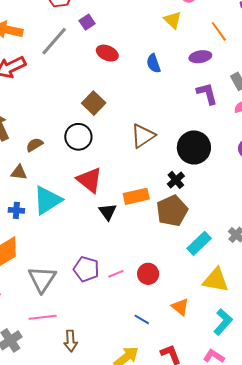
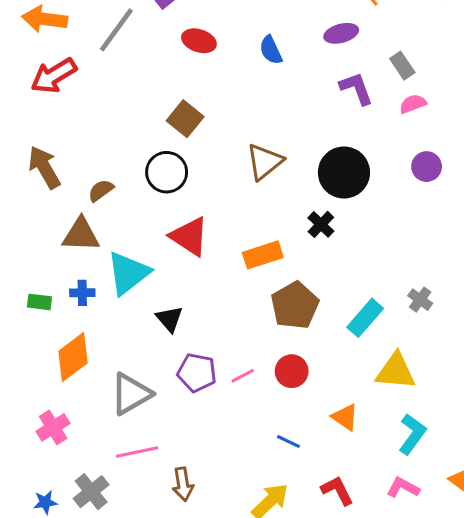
brown triangle: (19, 172) -> (81, 235), size x1.5
brown pentagon: (172, 211) -> (295, 305), moved
black triangle: (108, 212) -> (169, 319), moved
gray triangle: (42, 279) -> (131, 394), turned 32

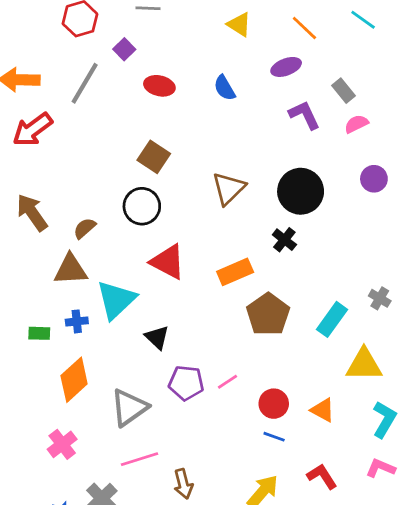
red circle: (292, 371) -> (274, 404), moved

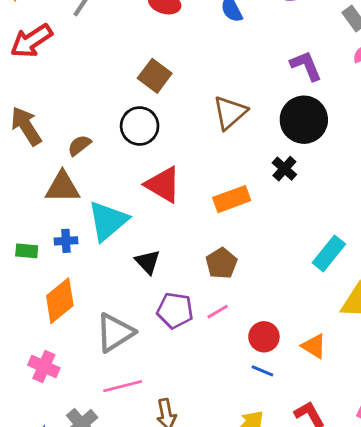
purple L-shape: (304, 115) -> (306, 66), moved
brown pentagon: (268, 314) -> (221, 263), moved, size x0.7
pink cross: (62, 444) -> (44, 367), turned -32

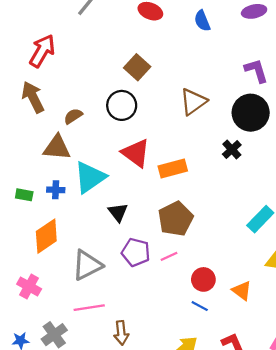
red arrow: (31, 41) -> (42, 51), moved, turned 148
orange rectangle: (232, 199) -> (173, 169), moved
brown pentagon: (221, 263) -> (176, 219), size x1.4

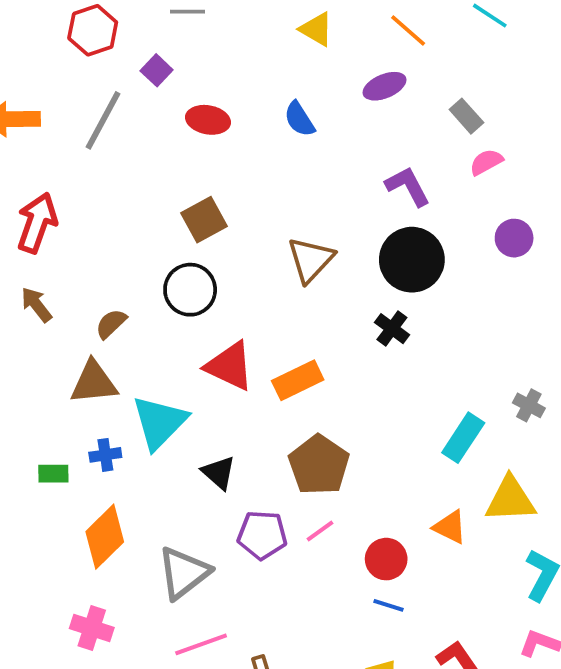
brown square: (137, 67) -> (204, 220), turned 30
brown arrow: (33, 97) -> (36, 305), size x0.7
orange triangle: (242, 291) -> (450, 527), moved

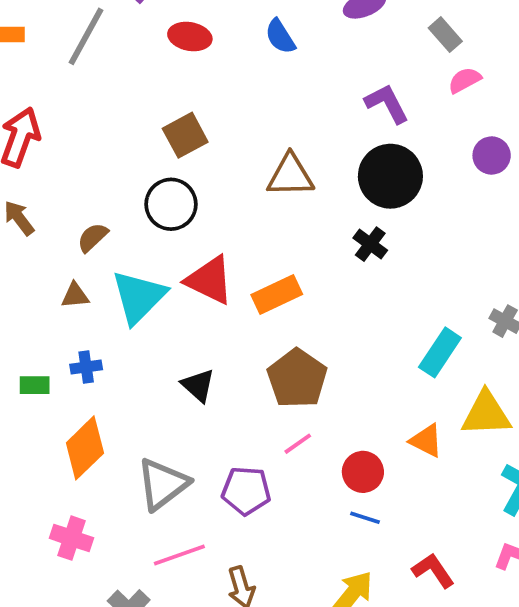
brown triangle: (311, 260) -> (290, 176), turned 45
brown triangle: (94, 383) -> (75, 295), size x0.6
cyan triangle: (159, 422) -> (139, 297), moved
purple pentagon: (262, 535) -> (246, 491), moved

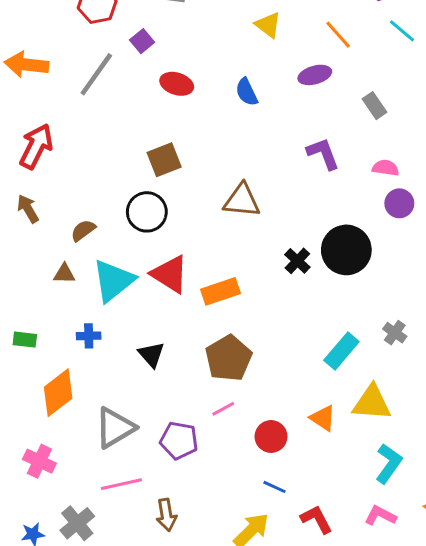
pink semicircle: (465, 80) -> (386, 168), moved, turned 30
black circle: (390, 176) -> (346, 250), moved
blue cross: (86, 367) -> (89, 336), moved
blue line: (365, 518) -> (275, 487), moved

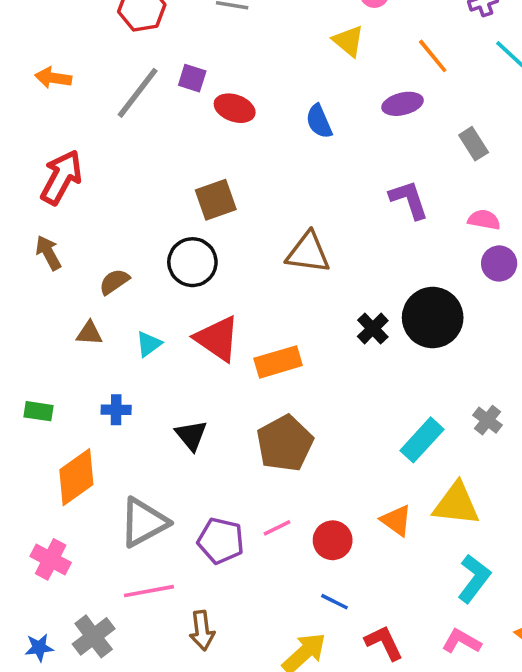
purple square: (142, 41) -> (192, 78), moved, turned -35
orange arrow: (26, 65) -> (53, 78), size x0.7
cyan triangle: (113, 281) -> (149, 344), size x0.5
pink line: (223, 409) -> (277, 528), moved

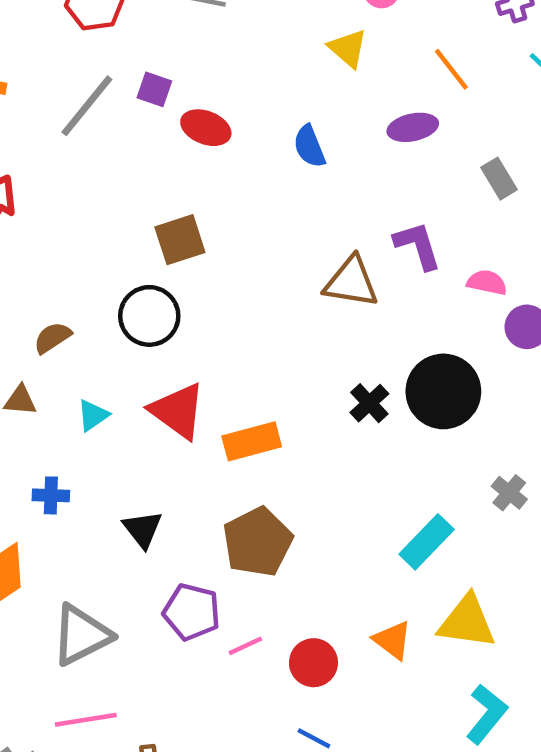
pink semicircle: (484, 220) -> (487, 283), moved
brown triangle: (308, 253) -> (351, 282), moved
gray cross: (488, 420) -> (509, 493), moved
purple pentagon: (221, 541) -> (192, 612), moved

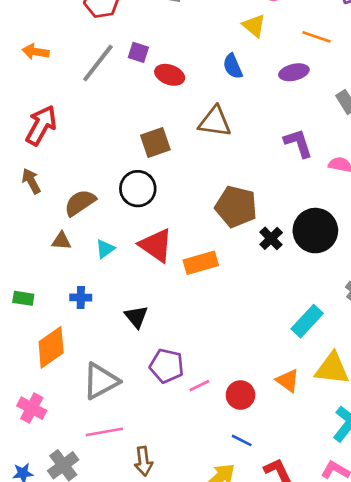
orange line: (451, 69) -> (316, 37), turned -32
blue semicircle: (309, 146) -> (233, 66), moved
brown triangle: (351, 282) -> (215, 122), moved
brown semicircle: (52, 338) -> (80, 203), size x1.4
brown pentagon: (258, 542) -> (236, 207), moved, turned -30

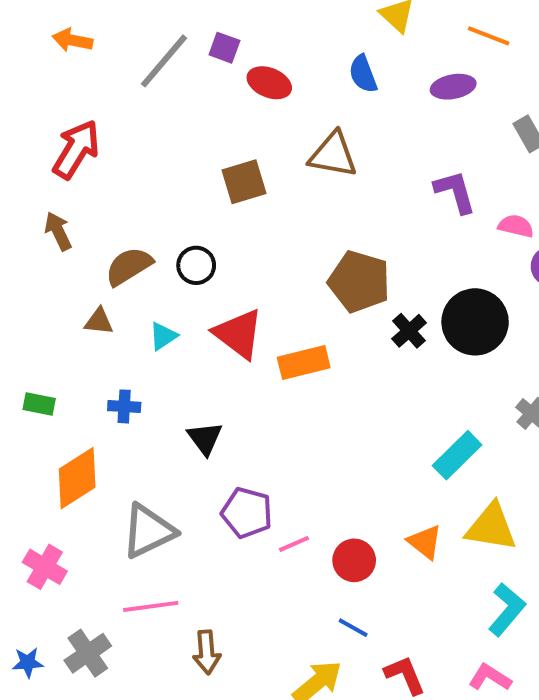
black circle: (138, 189) -> (196, 265), moved, size x0.7

